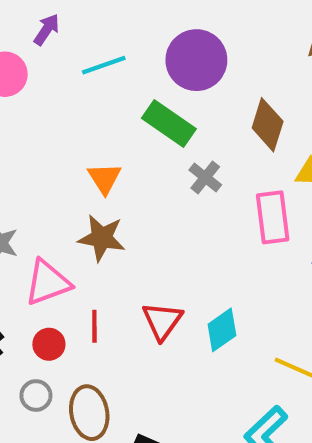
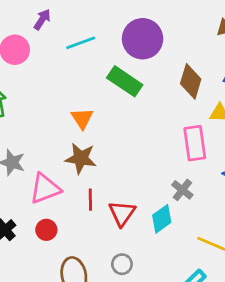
gray cross: (205, 177) -> (182, 190), moved
red line: (94, 326) -> (90, 200), moved
gray circle: (36, 396) -> (122, 264), moved

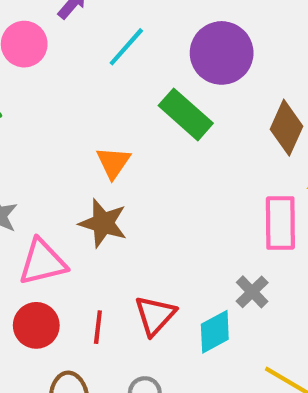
cyan line: (81, 43) -> (126, 47), turned -36
red line: (90, 200) -> (98, 327), moved
red circle: (46, 230) -> (36, 325), size x1.4

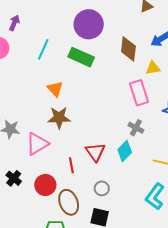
cyan line: (126, 47) -> (43, 49), moved
red circle: (36, 325) -> (45, 185), moved

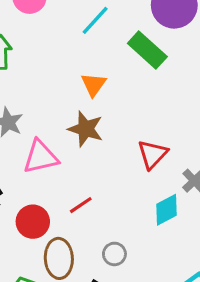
red triangle: (95, 152) -> (153, 154), moved
red line: (71, 165) -> (81, 205), turned 49

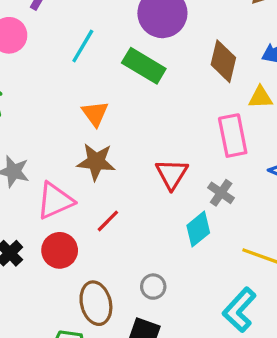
red line: (81, 205) -> (108, 221), moved
red circle: (33, 222) -> (60, 250), moved

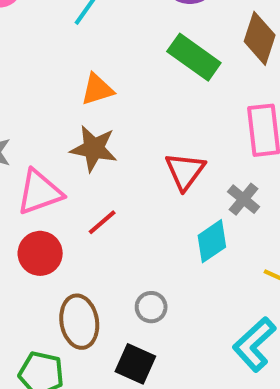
green rectangle: (144, 66) -> (194, 57), moved
orange triangle: (95, 114) -> (97, 89), turned 44

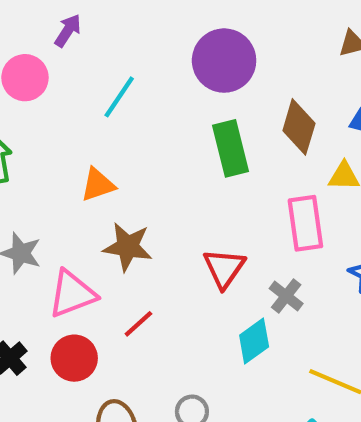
green rectangle: (194, 57) -> (230, 148), turned 42
orange triangle: (97, 89) -> (98, 185), moved

